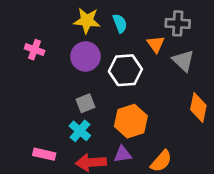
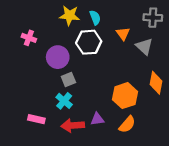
gray cross: (178, 23) -> (153, 18), moved
purple circle: (85, 56) -> (58, 57), moved
white hexagon: (125, 70) -> (89, 42), moved
orange hexagon: (131, 121) -> (125, 96), moved

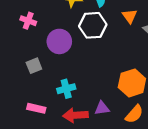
gray square: (68, 80) -> (34, 66), moved
cyan cross: (64, 101) -> (66, 89), turned 35

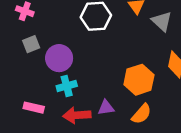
purple circle: (59, 41) -> (59, 58), moved
gray square: (34, 66) -> (31, 44), moved

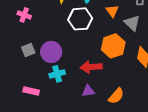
gray square: (31, 44) -> (28, 50), moved
orange hexagon: (139, 80) -> (113, 46), moved
red arrow: (77, 115) -> (91, 67), moved

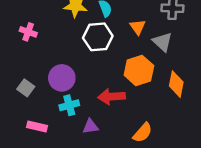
gray square: (28, 50) -> (26, 88), moved, turned -32
purple triangle: (88, 91) -> (90, 126), moved

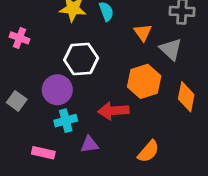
white hexagon: (98, 37) -> (81, 59), moved
pink rectangle: (37, 126) -> (43, 153), moved

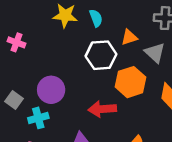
orange triangle: (143, 32) -> (129, 37), turned 48
white hexagon: (81, 59) -> (101, 55), moved
cyan cross: (66, 121) -> (38, 118), moved

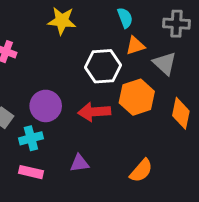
cyan semicircle: (96, 18) -> (125, 18), moved
red arrow: (102, 109) -> (94, 112), moved

